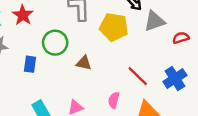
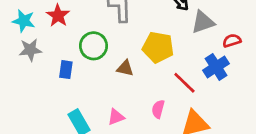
yellow pentagon: (114, 27) -> (158, 47), moved
blue cross: (175, 79) -> (216, 67), moved

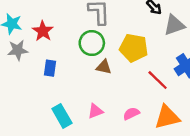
red star: (58, 16) -> (43, 31), moved
green circle: (94, 46) -> (92, 43), moved
pink semicircle: (158, 109) -> (131, 114), moved, turned 49

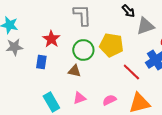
red star: (43, 31) -> (51, 39), moved
green circle: (92, 43) -> (83, 50), moved
brown triangle: (104, 67) -> (74, 71), moved

